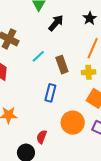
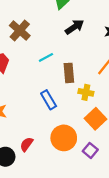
yellow cross: (89, 72) -> (86, 92), moved
blue rectangle: (50, 93) -> (49, 100), turned -60

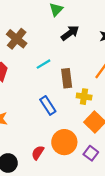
red semicircle: (27, 144) -> (38, 153), moved

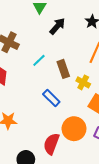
yellow cross: (84, 97) -> (83, 82), turned 32
red semicircle: (38, 153) -> (51, 144), size x1.5

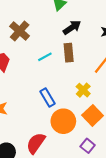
brown rectangle: (63, 69) -> (69, 53), moved
orange circle: (74, 129) -> (63, 121), moved

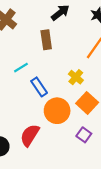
brown rectangle: (69, 53) -> (46, 40), moved
cyan line: (45, 57) -> (21, 68), moved

